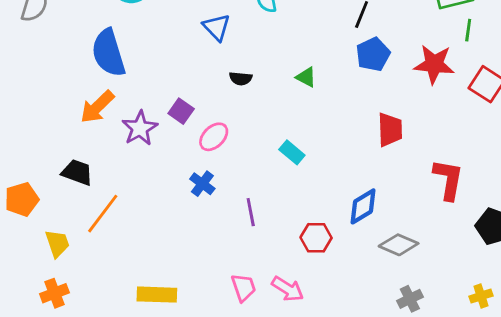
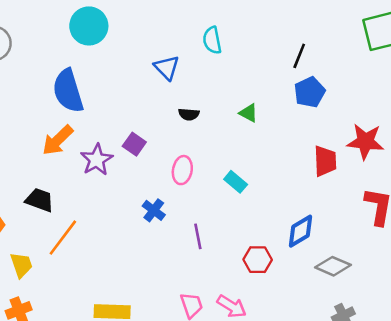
red star: (434, 64) -> (365, 142), moved
pink ellipse: (214, 137) -> (182, 170), moved, turned -36

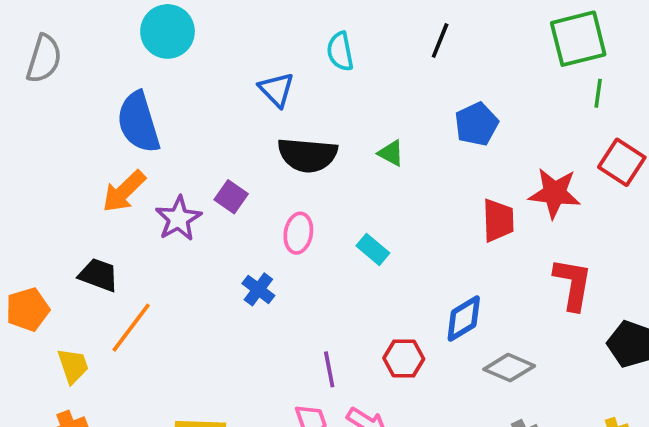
black line: (299, 56) -> (440, 41), moved
black semicircle: (189, 114) -> (307, 155), size x2.0
purple line: (198, 236) -> (329, 369), moved

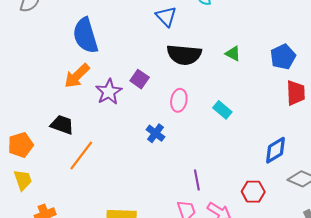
blue pentagon: (476, 124) -> (283, 57), moved
red hexagon: (404, 359) -> (253, 192), moved
yellow trapezoid: (73, 366) -> (23, 180), moved

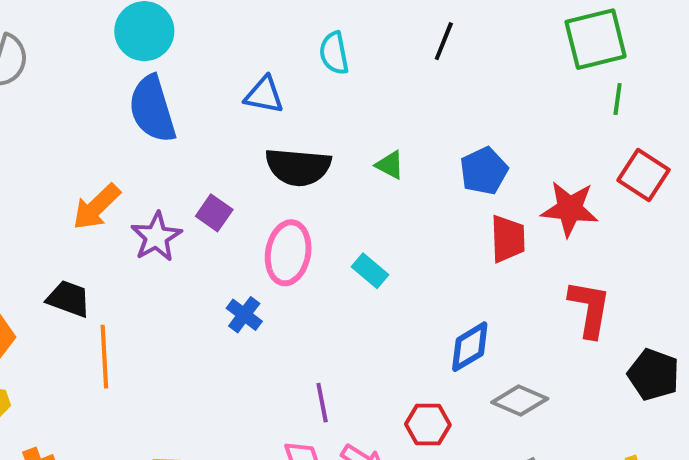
blue triangle: (166, 16) -> (264, 95), turned -35
blue semicircle: (85, 36) -> (152, 109), moved
pink ellipse: (179, 100) -> (288, 253), size x1.4
orange line: (81, 156) -> (104, 357), turned -40

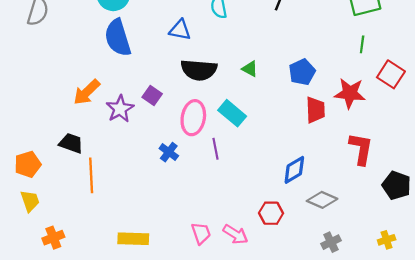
green line: (618, 99) -> (362, 44), moved
cyan rectangle: (370, 271) -> (232, 113), moved, size x1.4
purple line: (322, 403) -> (215, 149), moved

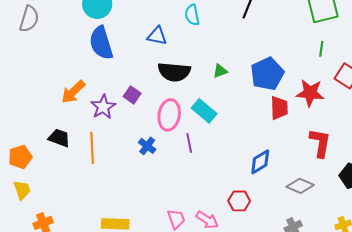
green triangle: (250, 69) -> (220, 71), turned -49
blue pentagon: (302, 72) -> (267, 74), size x1.4
orange line: (91, 175) -> (92, 148), moved
gray diamond: (322, 200) -> (300, 186), moved

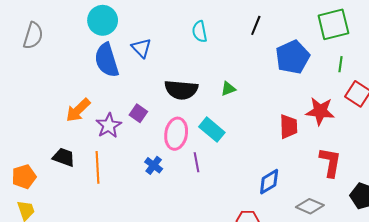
blue triangle: (157, 36) -> (141, 48), moved, turned 35
green line: (321, 49) -> (341, 64), moved
blue pentagon: (267, 74) -> (293, 57), moved

